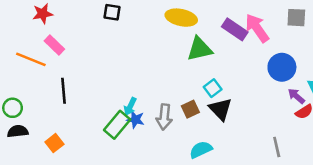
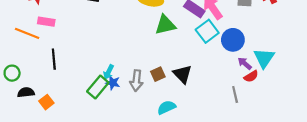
pink rectangle: (54, 45) -> (46, 22), turned -35
cyan square: (213, 88) -> (207, 31), moved, size x1.5
black semicircle: (18, 131) -> (26, 92), moved
gray line: (277, 147) -> (235, 95), moved

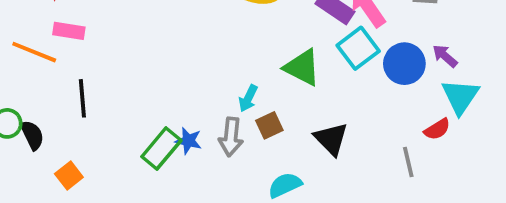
green triangle: (165, 25) -> (302, 68), moved, turned 40
purple arrow: (245, 63) -> (445, 56), moved
cyan arrow: (109, 72) -> (248, 98), moved
black triangle: (183, 74) -> (331, 139), moved
black semicircle: (26, 92) -> (32, 135), moved, turned 70

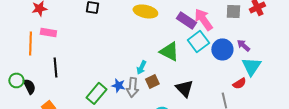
orange line: (34, 52) -> (30, 43), turned 70
blue star: (188, 141) -> (118, 85), moved

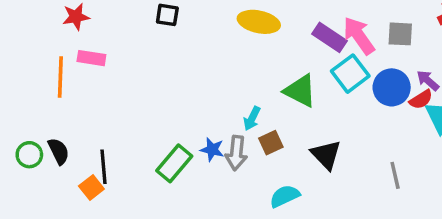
gray square: (233, 11) -> (400, 34), moved
black line: (55, 67) -> (104, 167), moved
green circle: (16, 80) -> (29, 155), moved
red semicircle: (239, 83) -> (421, 99), moved

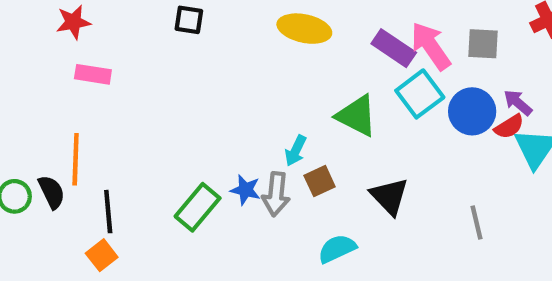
orange line: (60, 77) -> (76, 159), moved
orange square: (91, 187) -> (102, 255), moved

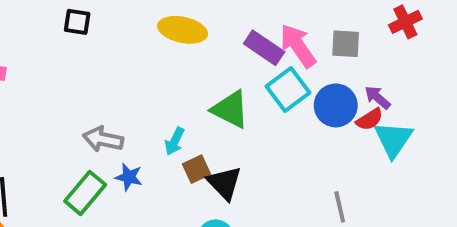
gray arrow: (276, 194) -> (103, 139), moved, turned 96
black triangle: (389, 196) -> (224, 183), moved

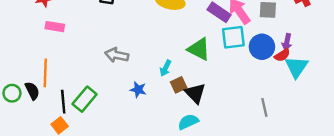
cyan square: (288, 90) -> (233, 37), turned 30
purple arrow: (377, 97) -> (287, 42), turned -119
gray arrow: (103, 139) -> (117, 55), moved
green rectangle: (85, 193) -> (85, 99), moved

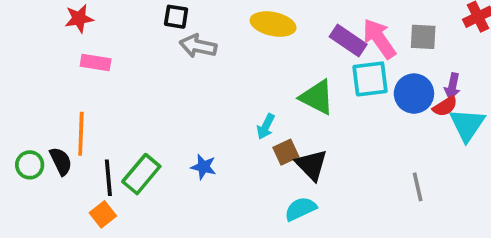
gray arrow: (117, 55) -> (198, 46), moved
blue star: (138, 90) -> (204, 167), moved

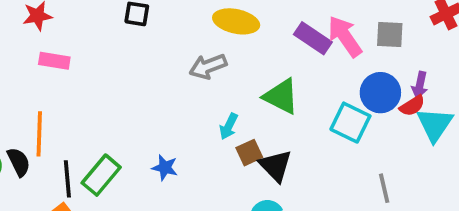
gray arrow: (198, 46) -> (208, 66), moved, turned -33
cyan square: (370, 79) -> (350, 123), moved, turned 33

